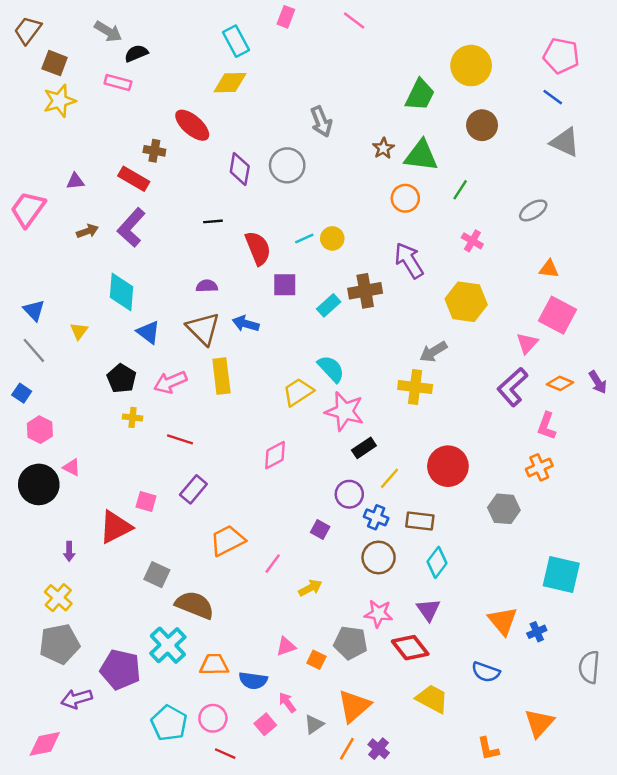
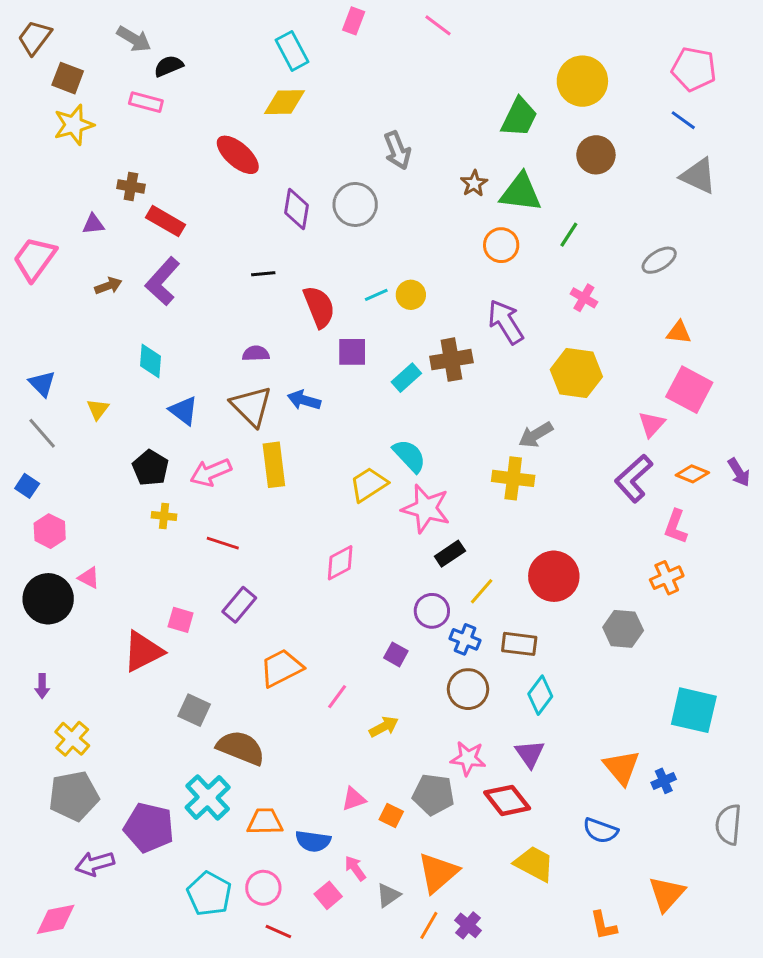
brown cross: (154, 151) -> (131, 186), moved
cyan diamond: (122, 292) -> (150, 361), size x0.7
purple arrow: (69, 551) -> (42, 686), moved

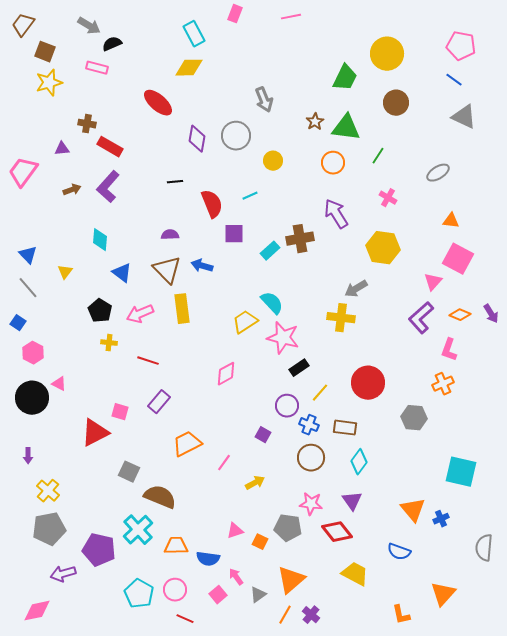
pink line: (438, 25) -> (291, 17), turned -48
yellow circle: (411, 295) -> (273, 161), moved

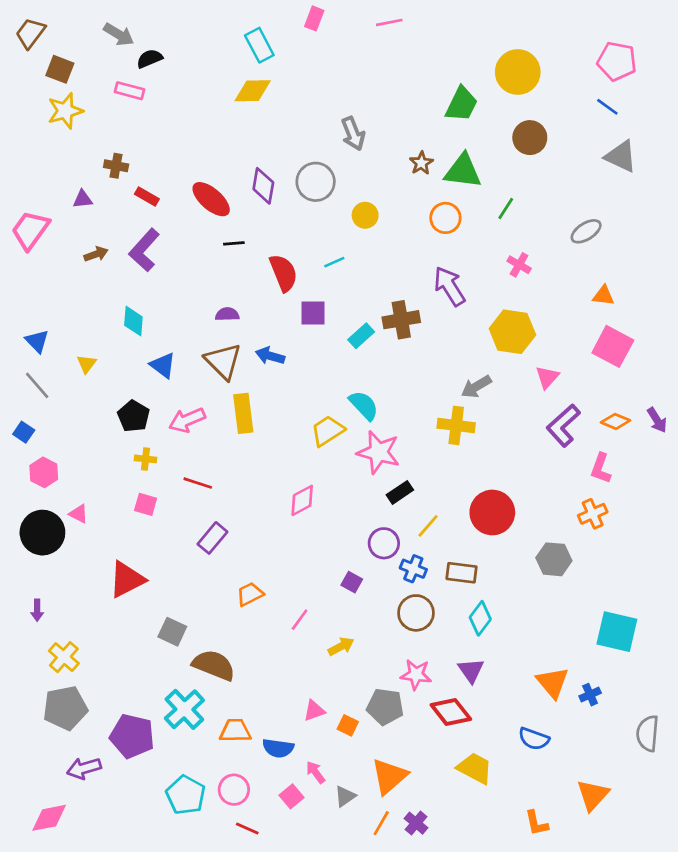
red ellipse: (158, 103) -> (211, 199), moved
red rectangle: (110, 147) -> (147, 197), size x0.7
pink triangle: (433, 282) -> (547, 377), moved
pink square: (120, 412) -> (146, 504), moved
orange trapezoid: (187, 444) -> (250, 594), size x0.7

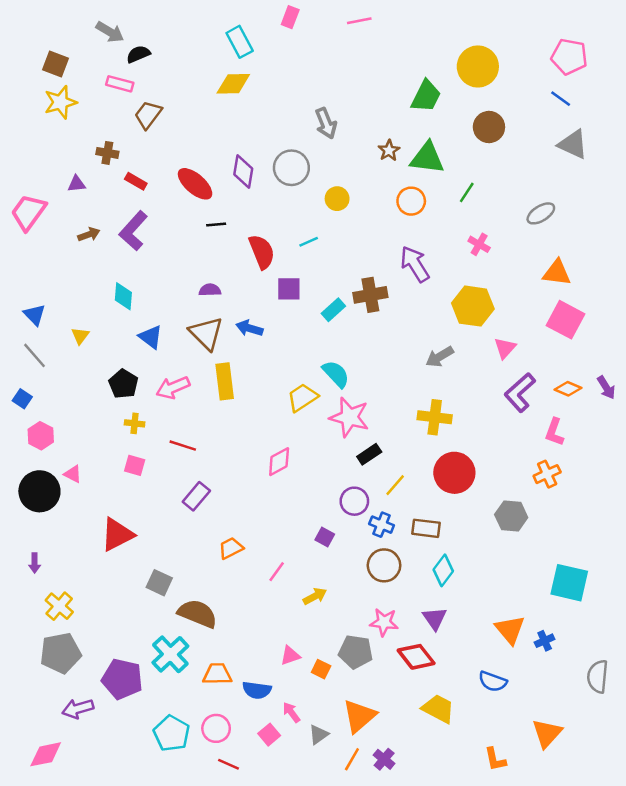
brown trapezoid: (30, 33) -> (148, 115), moved
orange triangle: (603, 296) -> (557, 273), size x1.4
yellow cross: (456, 425) -> (435, 417), moved

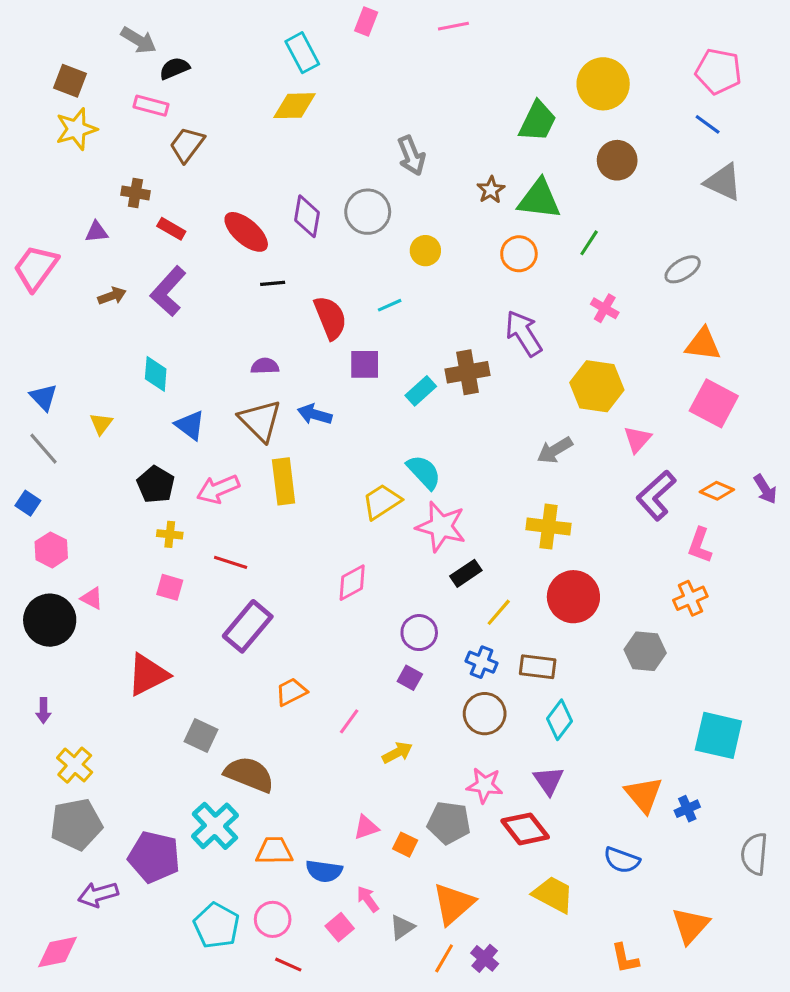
purple rectangle: (196, 496) -> (248, 626), size x1.4
purple circle: (354, 501) -> (419, 633), moved

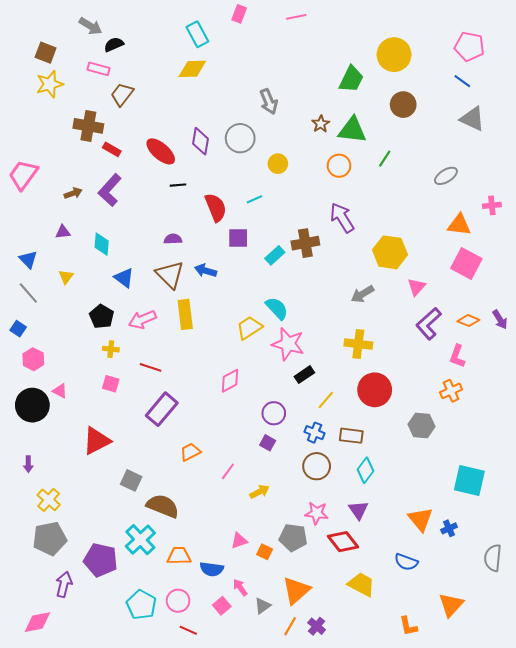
brown cross: (135, 193) -> (88, 126), size x1.6
purple triangle: (96, 232) -> (63, 232), moved
pink cross: (605, 308) -> (492, 205), moved, turned -36
purple arrow: (98, 894) -> (64, 584), turned 120

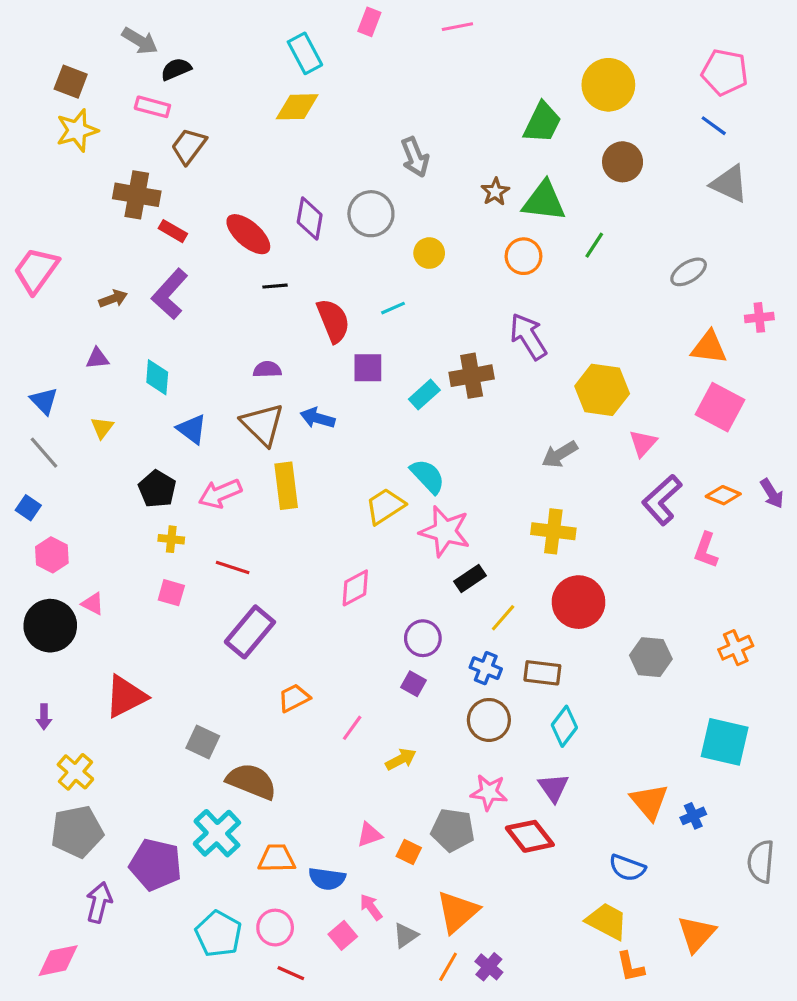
orange cross: (451, 391) -> (736, 648), moved
red triangle: (97, 441) -> (126, 696), moved
yellow trapezoid: (361, 584) -> (607, 921), moved

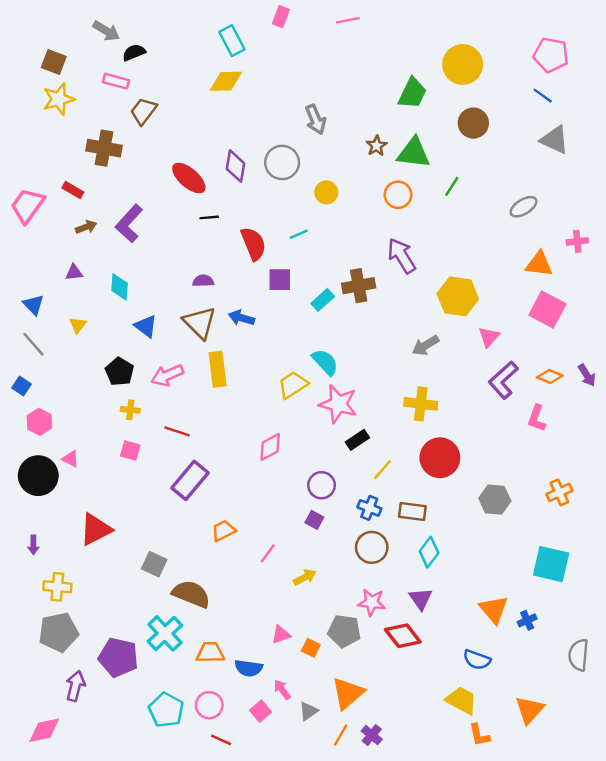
red rectangle: (173, 231) -> (73, 190), moved
yellow cross: (75, 772) -> (57, 587), turned -36

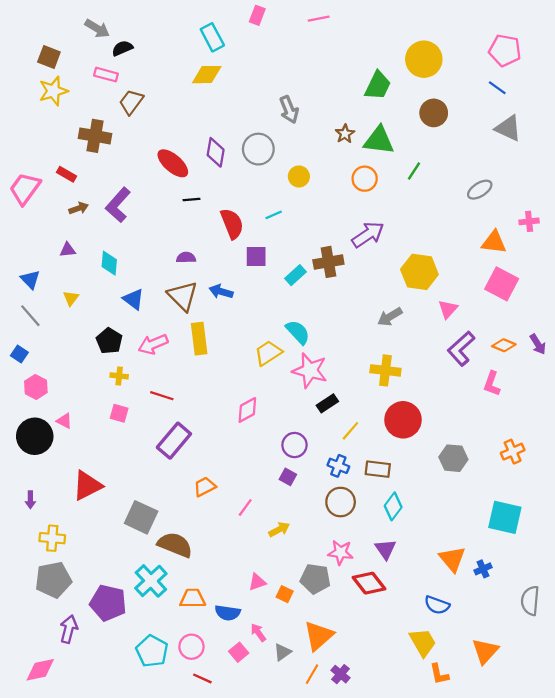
purple arrow: (402, 256) -> (368, 235), turned 88
gray square: (154, 564) -> (141, 517), size x1.4
yellow trapezoid: (461, 700) -> (423, 642), turned 32

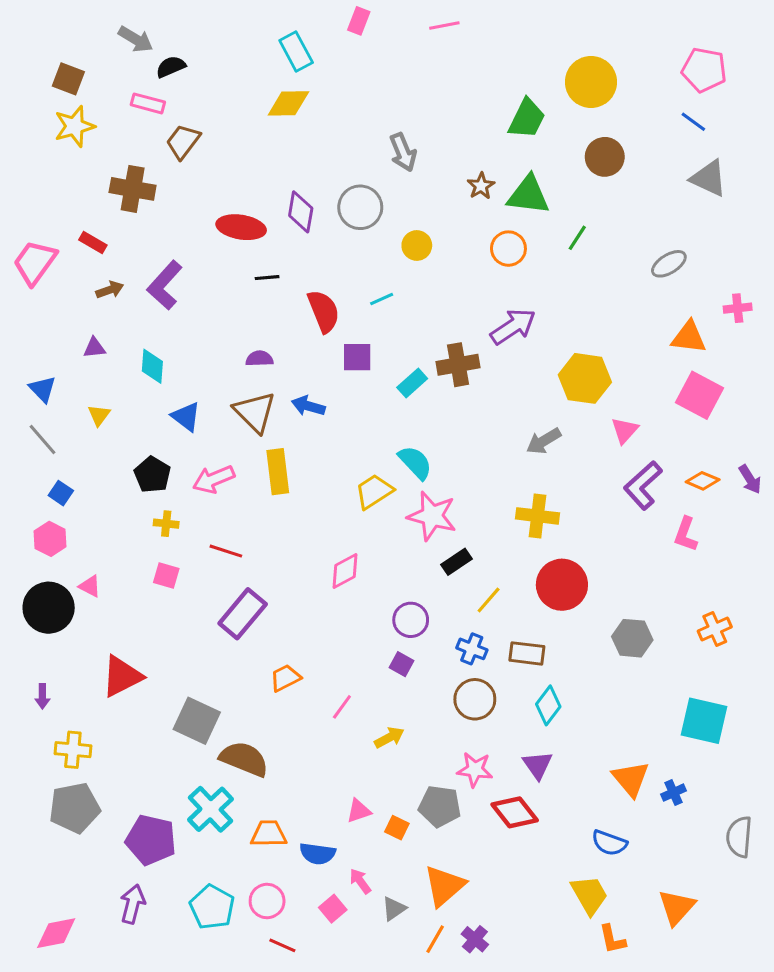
red ellipse: (173, 163) -> (241, 227), turned -32
blue square: (19, 354) -> (61, 493), moved
purple arrow: (69, 629) -> (133, 904), moved

